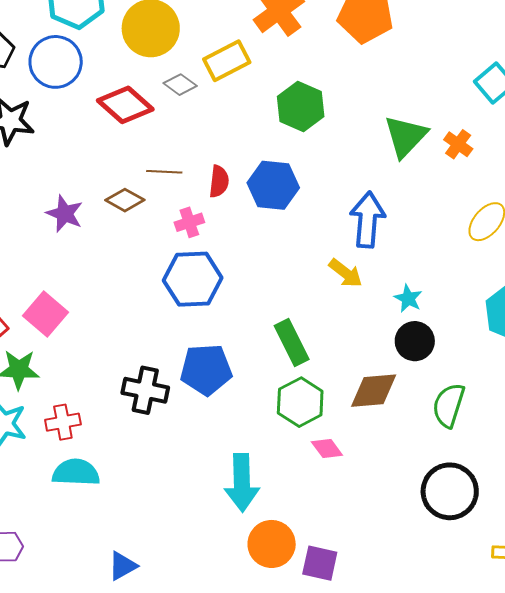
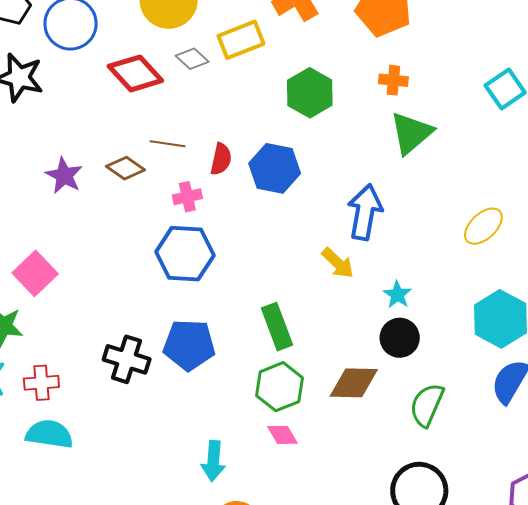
orange cross: (458, 144) -> (393, 80), moved, turned -36
pink diamond: (327, 449) -> (282, 435), moved
cyan arrow: (242, 483) -> (213, 461), size x0.7

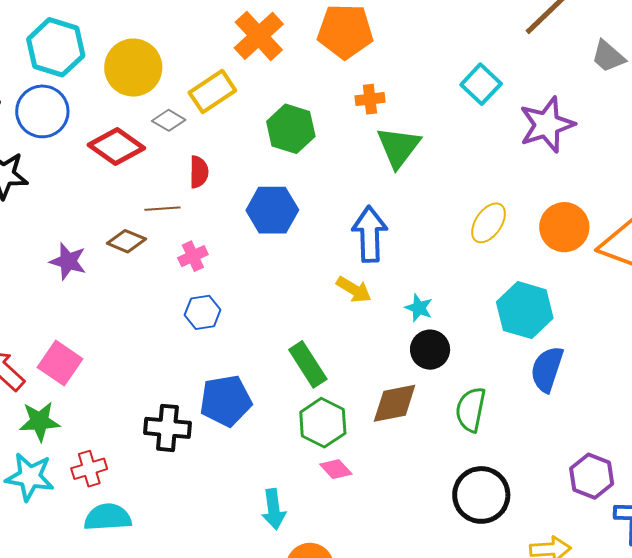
red semicircle: (221, 159) -> (199, 172), moved
blue hexagon: (185, 254) -> (203, 312), size x0.6

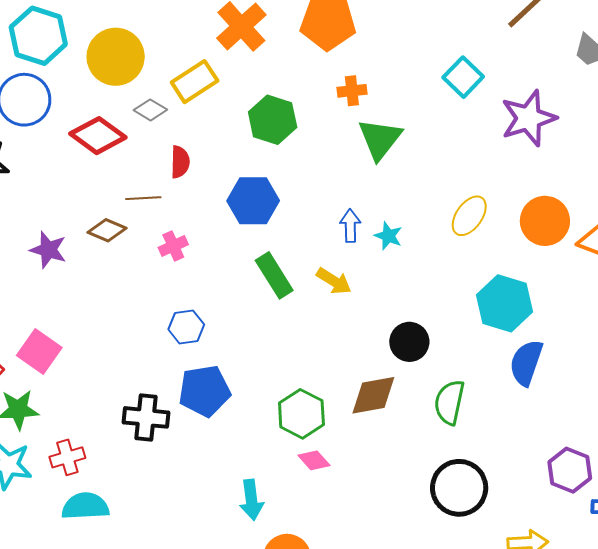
blue arrow: (370, 234) -> (350, 226), size x0.6
cyan star: (419, 308) -> (388, 236), moved
blue hexagon: (203, 312) -> (186, 327), moved
green rectangle: (308, 364) -> (274, 275), moved

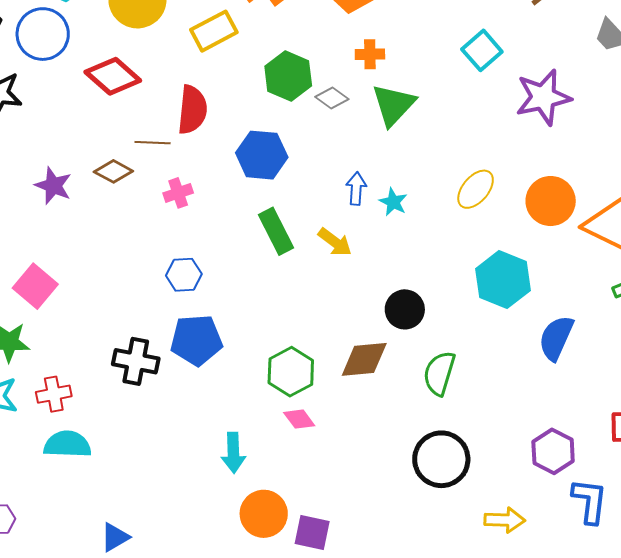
gray diamond: (150, 110) -> (332, 98), moved
red semicircle: (180, 162) -> (192, 110), size x1.5
blue semicircle: (526, 363) -> (556, 338), moved

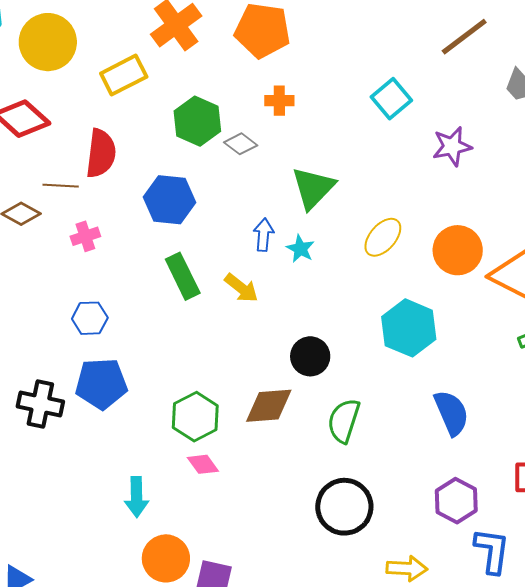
purple star: (543, 97) -> (452, 146), size x0.7
green triangle: (393, 105) -> (313, 188), moved
blue semicircle: (556, 338) -> (451, 413), moved, turned 132

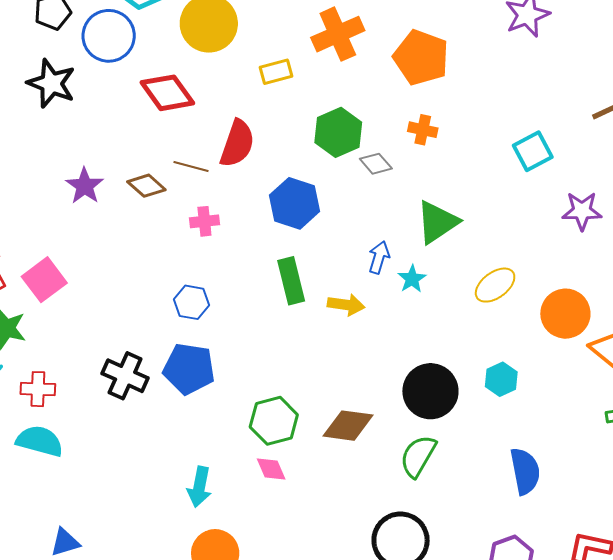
yellow rectangle: (124, 75) -> (276, 72), size x0.7
yellow arrow: (241, 288) -> (346, 305), turned -42
cyan hexagon: (409, 328) -> (501, 379), size x0.6
black circle: (310, 356) -> (430, 391), moved, size x1.4

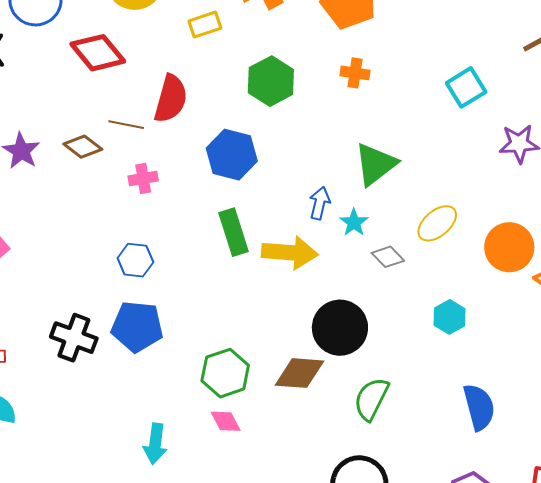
gray diamond: (376, 164) -> (388, 257), moved
yellow arrow: (346, 305) -> (290, 253), size x1.5
black circle: (430, 391) -> (340, 328), moved

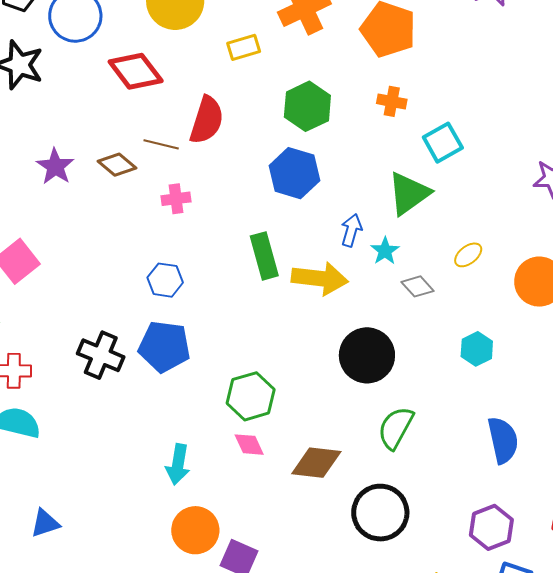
cyan square: (466, 87) -> (443, 143), moved
blue hexagon: (232, 155) -> (294, 173), moved
yellow ellipse: (437, 223) -> (468, 255), size x0.7
brown diamond: (299, 373) -> (316, 463), moved

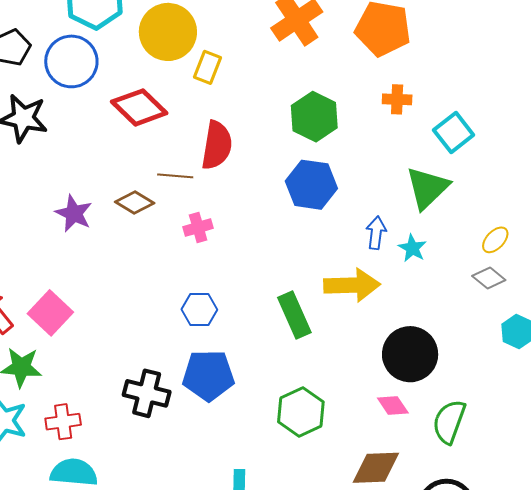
yellow rectangle: (244, 47) -> (208, 67), moved, turned -44
green rectangle: (264, 256) -> (294, 315), moved
gray diamond: (418, 286) -> (489, 278), moved
pink diamond: (249, 445) -> (393, 405), moved

